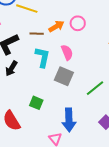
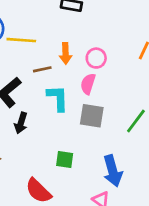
pink circle: (78, 23) -> (96, 58), moved
orange arrow: (56, 26) -> (66, 53), turned 133
pink semicircle: (67, 52) -> (88, 84), turned -126

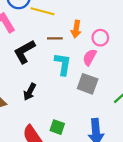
black arrow: (21, 123) -> (30, 92), moved
green square: (65, 159) -> (57, 127), moved

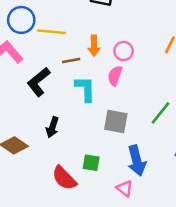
gray square: (88, 84) -> (116, 121), moved

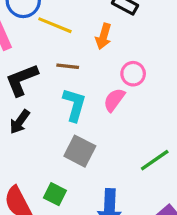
orange arrow: (94, 46) -> (103, 36), moved
gray square: (116, 121) -> (80, 151), moved
black arrow: (52, 127) -> (20, 122), moved

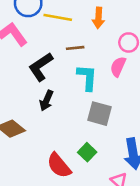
green square: (55, 194) -> (87, 152), turned 30

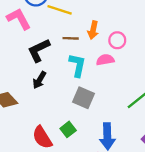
orange arrow: (98, 18) -> (93, 30), moved
pink semicircle: (118, 67) -> (105, 60), turned 48

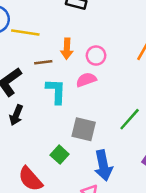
gray square: (84, 98) -> (84, 129), moved
green square: (68, 129) -> (60, 155), moved

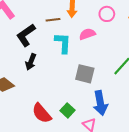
pink circle: (96, 56) -> (107, 14), moved
green square: (60, 155) -> (68, 110), moved

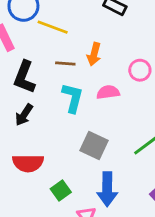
black L-shape: (26, 35) -> (24, 77), turned -45
red semicircle: (42, 113) -> (28, 163), moved, turned -60

